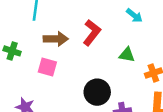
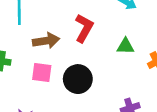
black circle: (97, 92) -> (78, 79), moved

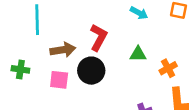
black circle: (78, 79) -> (91, 71), moved

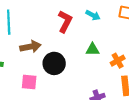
red L-shape: (99, 37) -> (65, 21), moved
pink square: (59, 80) -> (29, 82), moved

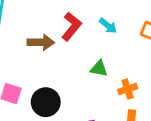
brown arrow: (30, 47) -> (41, 42), moved
black circle: (54, 63) -> (46, 102), moved

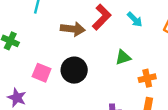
green triangle: (99, 69) -> (123, 57), turned -35
black circle: (46, 102) -> (74, 70), moved

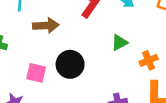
brown arrow: (73, 29) -> (46, 25), moved

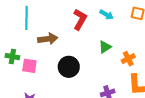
pink square: (36, 73) -> (29, 66), moved

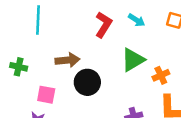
brown arrow: (48, 39) -> (67, 60), moved
green triangle: (105, 47) -> (133, 60), size x1.5
pink square: (29, 66) -> (46, 95), moved

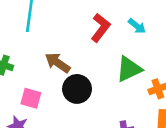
brown arrow: (67, 60) -> (58, 63), turned -145

